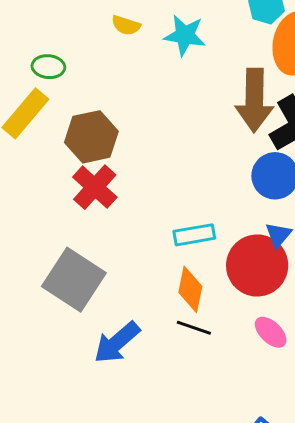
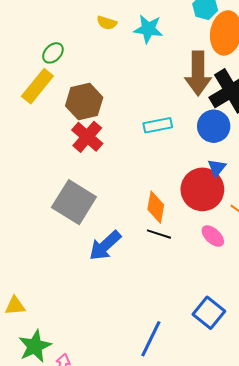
green ellipse: (48, 67) -> (53, 53), turned -50
cyan rectangle: (194, 235) -> (158, 125), moved

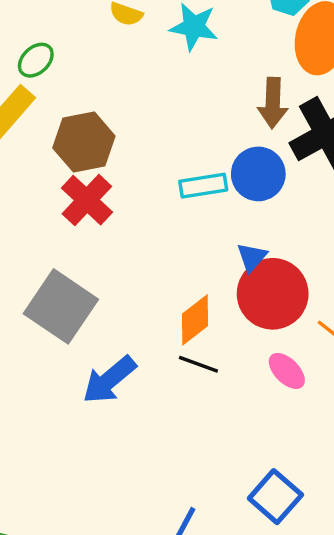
brown arrow: (198, 73) -> (273, 103), size x0.7
blue circle: (214, 126) -> (258, 174), moved
blue triangle: (217, 168) -> (252, 257), moved
orange diamond: (156, 207) -> (195, 320), turned 40

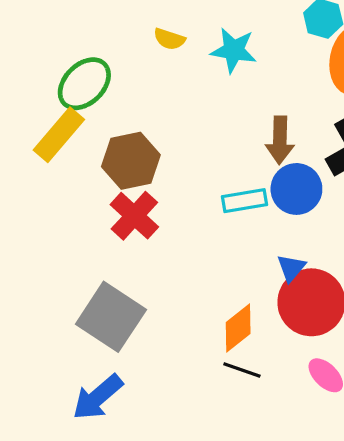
green ellipse: (36, 60) -> (84, 84), size x1.6
brown arrow: (273, 103) -> (280, 140), moved
blue arrow: (109, 380) -> (98, 397), moved

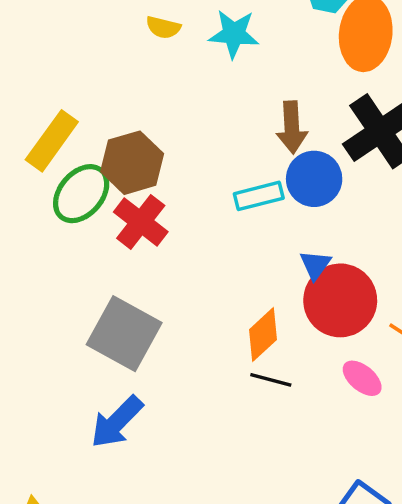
green ellipse: (84, 84) -> (81, 194), moved

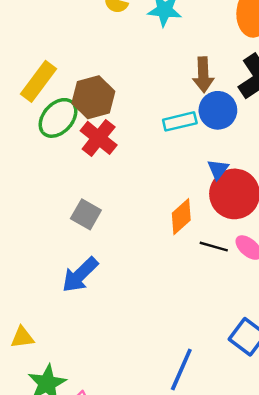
gray square: (124, 334) -> (86, 214), size x0.6
black line: (271, 380) -> (214, 247), moved

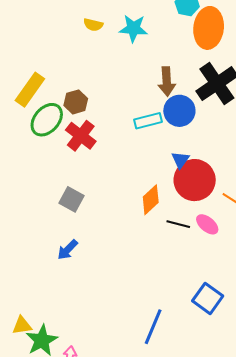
brown hexagon: (93, 97) -> (76, 102), size x0.7
blue arrow: (80, 275) -> (67, 250), size x0.7
yellow triangle: (22, 337) -> (22, 326), moved

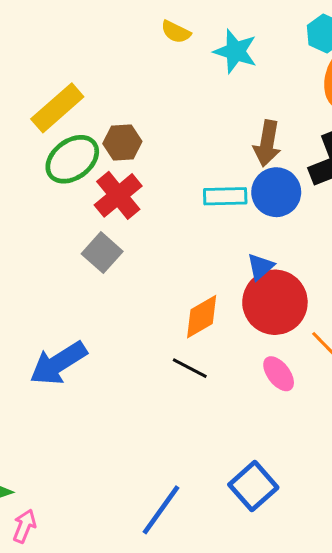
gray square: (72, 199) -> (102, 253), moved
black line: (178, 224) -> (190, 368), moved
blue arrow: (67, 250) -> (58, 363), size x1.6

